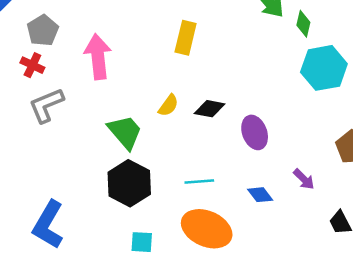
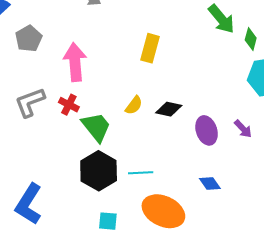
red cross: (32, 65) -> (69, 105), moved
purple arrow: (304, 179) -> (243, 129), moved
cyan line: (199, 182) -> (141, 173), moved

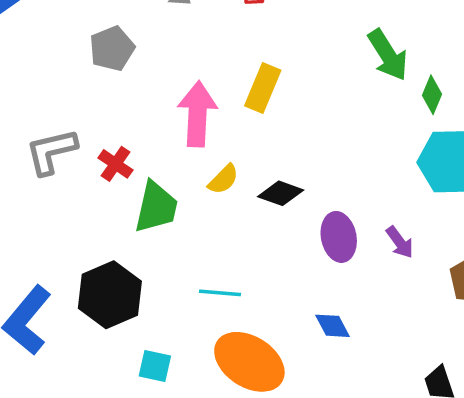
gray pentagon: (29, 39) -> (112, 49), moved
pink arrow: (75, 62) -> (197, 114), moved
green trapezoid: (96, 127) -> (156, 207), turned 44
black hexagon: (99, 171) -> (110, 295), moved

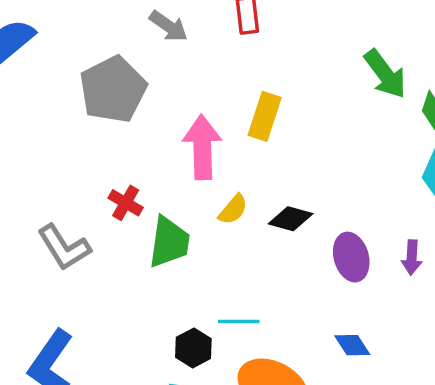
gray pentagon: (112, 49) -> (113, 89), size x1.5
gray L-shape: (51, 152) -> (64, 247), moved, turned -104
purple arrow: (400, 242) -> (412, 257), turned 44
black hexagon: (110, 295) -> (193, 348), moved, size x0.6

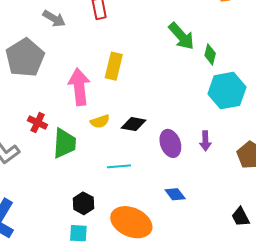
yellow semicircle: (233, 209) -> (100, 121), turned 36
cyan line: (239, 321) -> (119, 166), moved

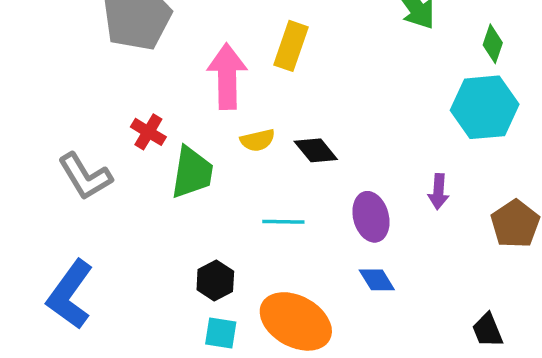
green diamond: (210, 54) -> (493, 44), moved
black diamond: (134, 124) -> (316, 150), turned 35
purple ellipse: (170, 143) -> (371, 217), moved
cyan square: (78, 233) -> (221, 333), moved

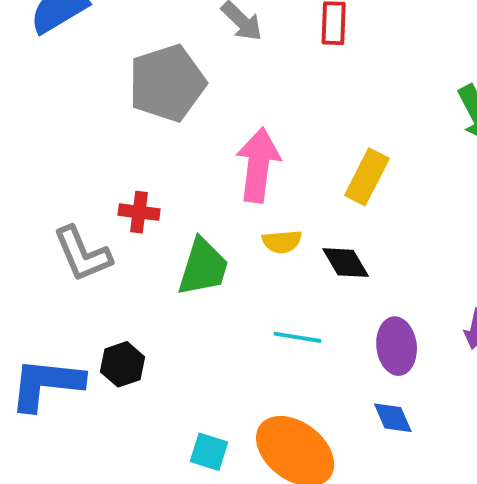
yellow rectangle: (291, 46) -> (367, 177), moved
red cross: (148, 132) -> (139, 212), moved, turned -32
black hexagon: (215, 280) -> (122, 364), moved
blue L-shape: (70, 295) -> (46, 384), turned 52

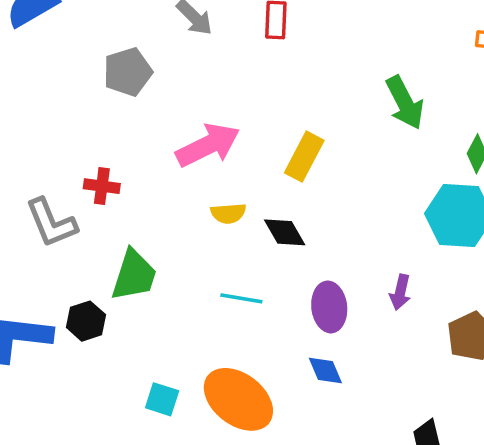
gray pentagon: (167, 83) -> (128, 72), size x0.7
pink arrow: (258, 165) -> (208, 145), turned 56
green trapezoid: (203, 267) -> (134, 275), moved

